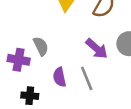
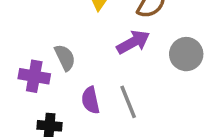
purple arrow: (97, 49) -> (133, 42), moved, turned -70

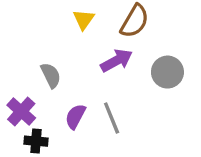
purple cross: (34, 76) -> (21, 111), moved, turned 32
purple semicircle: (91, 100) -> (75, 116), turned 40

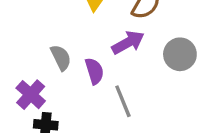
purple semicircle: (75, 116) -> (94, 71), moved, turned 135

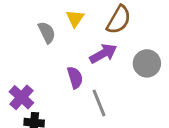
gray semicircle: (61, 58) -> (47, 32), moved

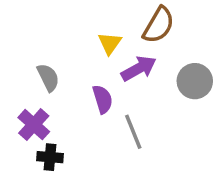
yellow triangle: (75, 18) -> (110, 43), moved
gray semicircle: (47, 32) -> (48, 77), moved

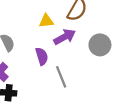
yellow triangle: (110, 43) -> (46, 21), turned 49

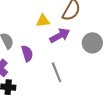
purple semicircle: (42, 56) -> (27, 53), moved

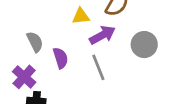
gray line: (57, 72) -> (98, 67), moved

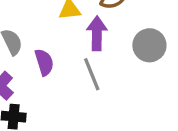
purple arrow: (102, 35) -> (97, 33), turned -60

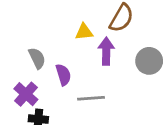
gray line: (92, 74) -> (91, 98), moved, turned -72

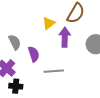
yellow triangle: (84, 32) -> (49, 23), turned -32

